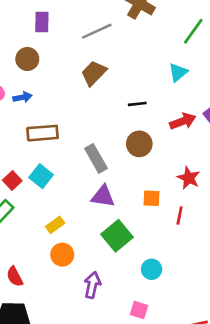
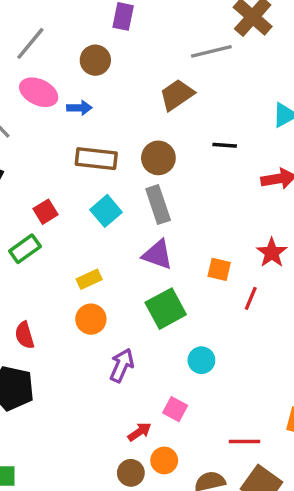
gray line: (97, 31) -> (211, 51), moved
brown circle: (139, 144) -> (158, 158), moved
cyan square: (41, 176) -> (106, 211), moved

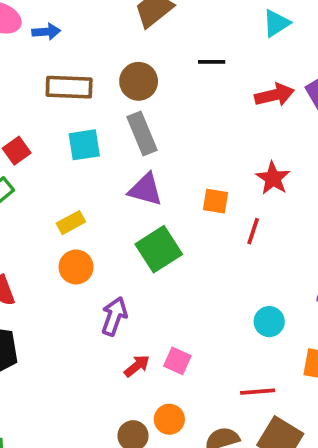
cyan square: (106, 211) -> (84, 145), turned 36
cyan circle: (201, 360) -> (269, 322), moved
red arrow: (140, 432) -> (137, 366), moved

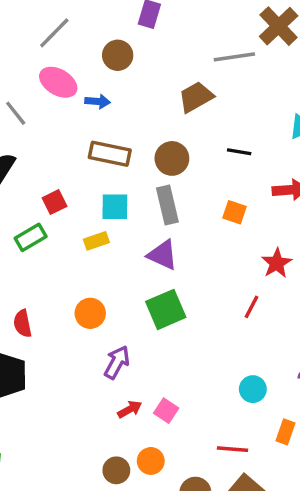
orange square: (216, 201) -> (235, 212), moved
yellow rectangle: (71, 223) -> (96, 241), moved

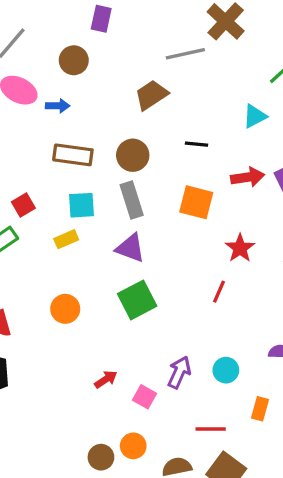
orange square: (235, 212) -> (196, 202), size x1.5
purple arrow: (117, 362) -> (179, 372), moved
red arrow: (130, 409) -> (106, 379), moved

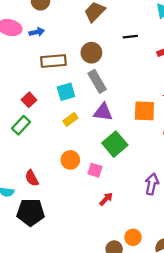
orange square: (196, 202) -> (144, 111), moved
yellow rectangle: (66, 239) -> (70, 119), moved
pink square: (145, 397) -> (95, 170), moved

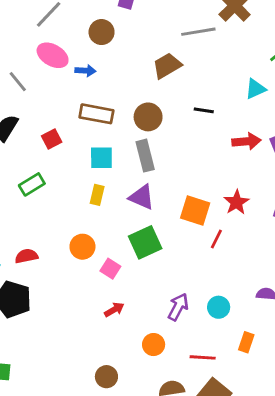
red square: (29, 100) -> (52, 139), moved
yellow rectangle: (70, 119) -> (97, 195), turned -56
red semicircle: (32, 178) -> (26, 256), turned 91
orange circle: (133, 237) -> (154, 345), moved

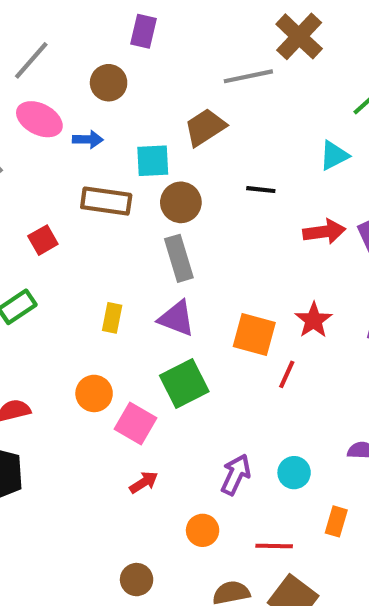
cyan square: (101, 158) -> (153, 161), moved
pink square: (110, 269) -> (136, 424), size x1.4

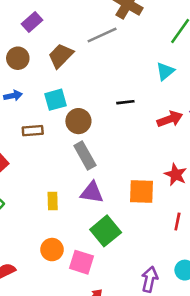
purple rectangle: (144, 31) -> (32, 22), turned 48
brown trapezoid: (205, 127) -> (61, 56), moved
brown rectangle: (106, 201) -> (33, 131), size x0.7
red line: (287, 374) -> (177, 221), moved

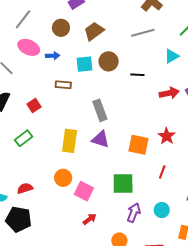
gray line: (102, 35) -> (143, 33), moved
brown circle: (78, 121) -> (109, 61), moved
yellow rectangle: (53, 201) -> (70, 141), size x1.6
green square: (106, 231) -> (123, 184), moved, turned 30

